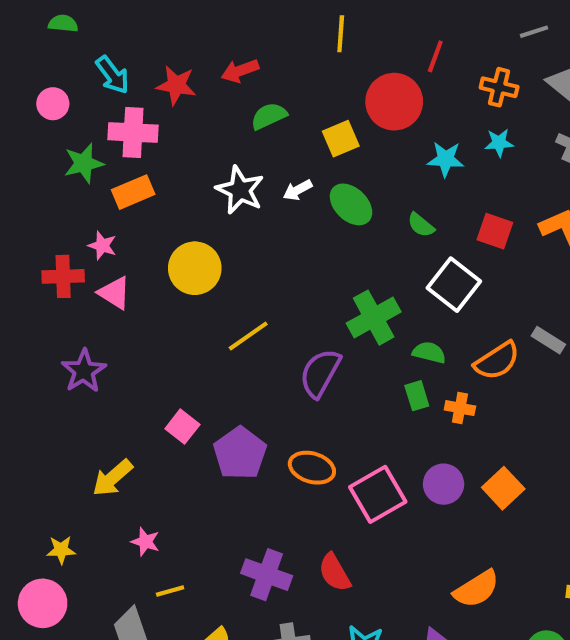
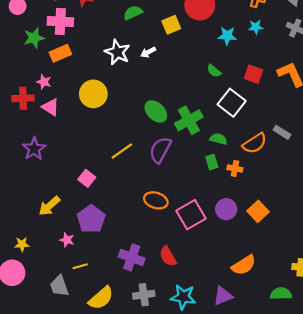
green ellipse: (351, 204) -> (156, 111), moved
yellow line: (248, 336) -> (122, 151), moved
purple pentagon: (240, 453) -> (91, 219), moved

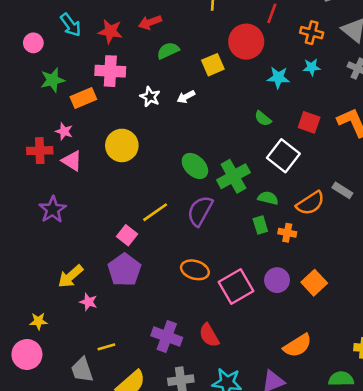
pink cross: (60, 21) -> (110, 71), moved
white star: (117, 52) -> (150, 97), size x0.7
pink square: (87, 178) -> (127, 235), moved
purple pentagon: (91, 219) -> (124, 270), moved
pink star: (67, 240) -> (88, 302), moved

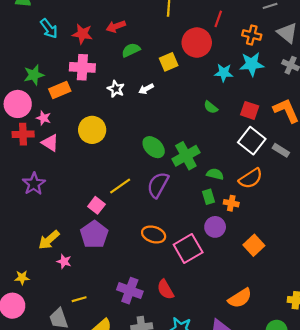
pink circle: (33, 43) -> (18, 104), moved, size x1.6
cyan star: (312, 67) -> (252, 64), size x1.6
white square: (283, 156) -> (252, 141), moved
gray rectangle: (342, 190) -> (281, 150), moved
purple circle: (277, 280) -> (215, 227), moved

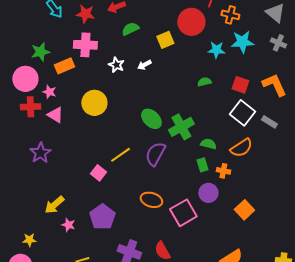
orange cross: (252, 35) -> (230, 15), moved
green semicircle: (211, 107) -> (204, 82), turned 128
purple pentagon: (94, 234) -> (102, 217), moved

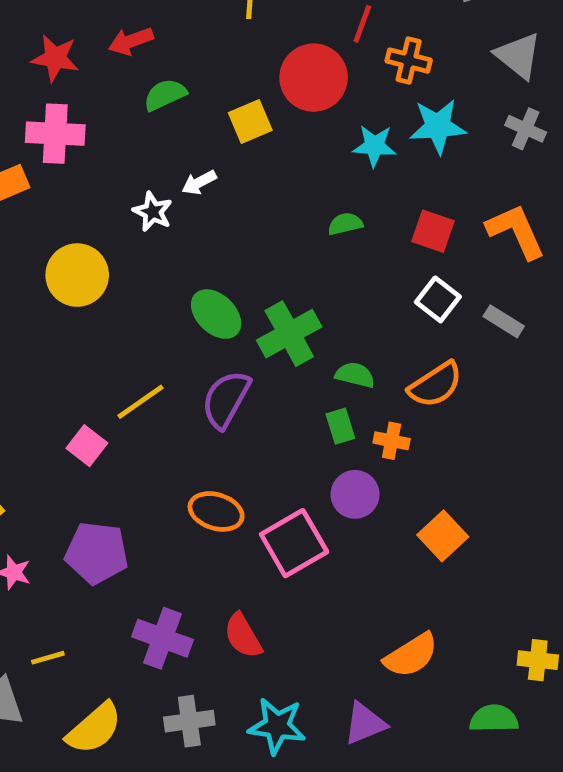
white star: (116, 65) -> (153, 212), moved
white square: (242, 113) -> (438, 299), size x0.7
purple pentagon: (102, 217) -> (97, 553), turned -30

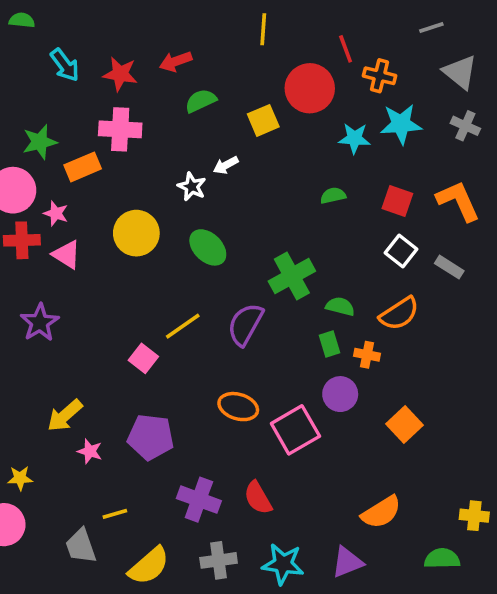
red line: (362, 24) -> (346, 49), turned -40
green ellipse: (216, 314) -> (208, 247), moved

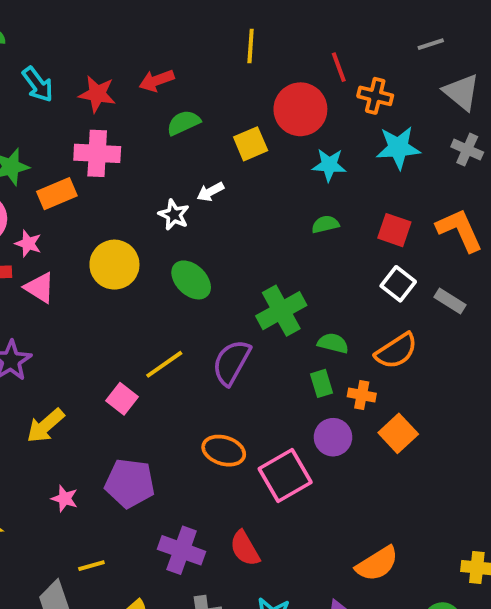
cyan star: (354, 138) -> (329, 165), moved
yellow arrow: (65, 416) -> (45, 426), moved
orange square: (405, 424) -> (398, 433), moved

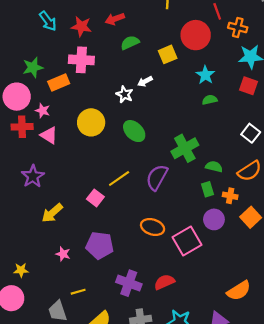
cyan star: (329, 165) -> (205, 75), moved, turned 30
red square: (394, 230) -> (248, 86), moved
red semicircle: (245, 548) -> (164, 282), turned 96

